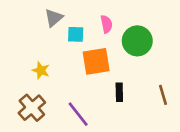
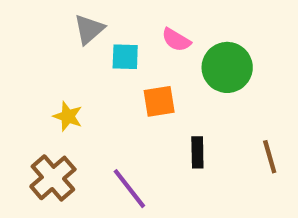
pink semicircle: (106, 24) -> (176, 40), turned 132
orange square: (96, 61) -> (159, 101), size x0.7

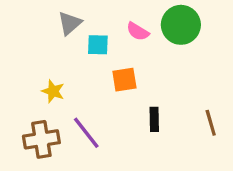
green circle: (227, 67) -> (181, 25), moved
brown cross: (53, 178) -> (41, 139), turned 32
purple line: (129, 189) -> (86, 133), moved

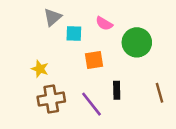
green circle: (181, 25) -> (137, 42), moved
purple line: (86, 133) -> (92, 104), moved
brown cross: (41, 139) -> (51, 99), moved

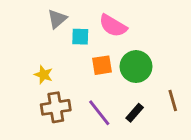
pink semicircle: (104, 24) -> (113, 26), size x1.5
green circle: (137, 42) -> (136, 67), moved
black rectangle: (117, 90) -> (135, 113), moved, turned 42

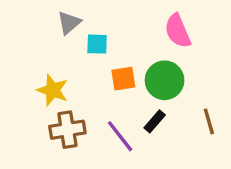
pink semicircle: (113, 26) -> (178, 31), moved, turned 36
yellow star: (44, 75) -> (53, 90), size x1.4
black rectangle: (135, 113) -> (155, 121), moved

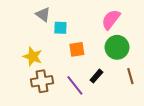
gray triangle: (69, 23) -> (43, 14), turned -42
pink semicircle: (178, 31) -> (111, 20), turned 60
green circle: (165, 80) -> (117, 47), moved

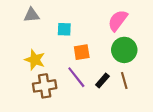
gray triangle: (43, 14) -> (32, 15), moved, turned -42
brown line: (130, 76) -> (124, 80), moved
purple line: (75, 85) -> (76, 77), moved

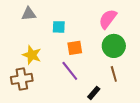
black rectangle: (102, 80) -> (94, 93), moved
brown cross: (45, 86) -> (22, 79), moved

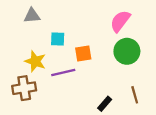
cyan square: (59, 27) -> (58, 39), moved
purple line: (70, 71) -> (63, 73), moved, turned -65
brown line: (114, 74) -> (135, 95), moved

